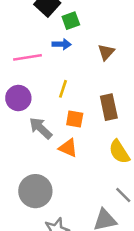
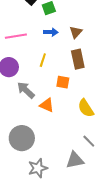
blue arrow: (62, 44) -> (51, 32), moved
brown rectangle: (109, 107) -> (78, 59), moved
orange square: (75, 119) -> (63, 82), moved

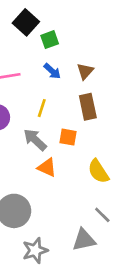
blue arrow: (51, 32) -> (52, 71), turned 40
gray arrow: (26, 90) -> (35, 140), moved

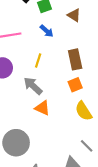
brown triangle: (85, 71) -> (74, 15), moved, turned -40
orange square: (68, 137) -> (75, 85), moved, turned -32

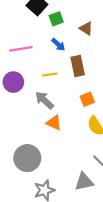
brown rectangle: (75, 59) -> (78, 66), moved
yellow line: (38, 61) -> (50, 75), turned 64

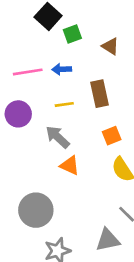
blue arrow: (58, 45) -> (62, 69), moved, turned 136

